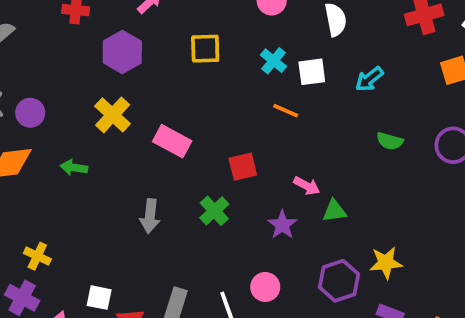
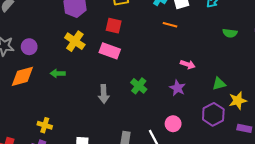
red square: (243, 167) -> (114, 26), moved, turned 35
green triangle: (334, 211) -> (219, 84), moved

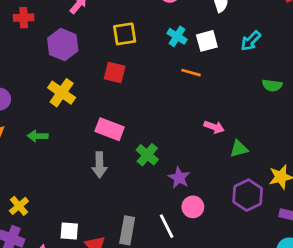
pink rectangle: (110, 51) -> (110, 129), moved
green triangle: (219, 84) -> (239, 149), moved
purple star: (177, 88) -> (179, 178), moved
yellow cross: (45, 125) -> (19, 206), turned 32

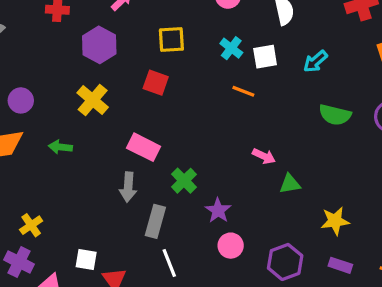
green semicircle: (272, 85) -> (335, 115), size x1.4
purple hexagon: (248, 195) -> (285, 262), moved
white line: (167, 226) -> (169, 263), moved
gray rectangle: (127, 230) -> (155, 221), moved

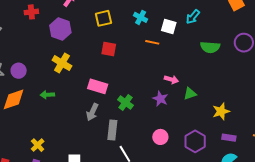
white square: (265, 57) -> (169, 26), moved, turned 35
red square: (156, 83) -> (109, 49), moved
gray arrow: (128, 187) -> (92, 112), turned 30
purple star: (218, 210) -> (160, 99), moved

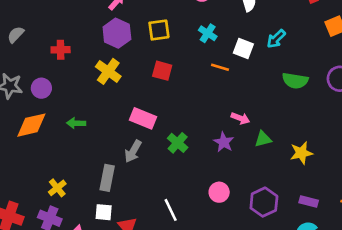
red cross: (31, 12) -> (61, 50), moved
purple hexagon: (60, 29) -> (117, 33), moved
yellow cross: (62, 63) -> (108, 71), moved
yellow star: (221, 111) -> (301, 153), moved
gray rectangle: (112, 130) -> (107, 178), moved

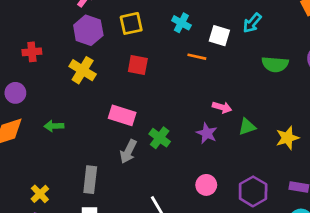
gray arrow: (133, 151) -> (128, 152), moved

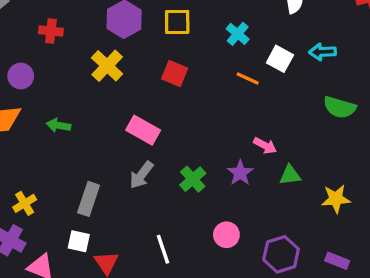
cyan arrow: (252, 23) -> (322, 52), turned 35
green cross: (160, 138) -> (193, 179), moved

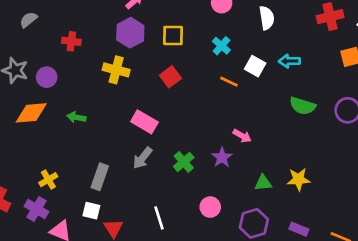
yellow cross: (107, 66) -> (116, 70), turned -30
red square: (175, 73) -> (170, 77), turned 30
green triangle: (290, 175) -> (263, 183), moved

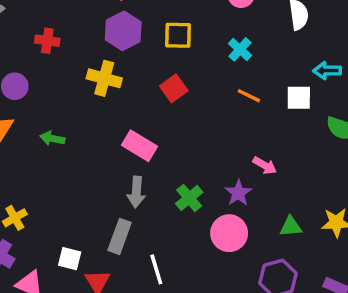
white square: (255, 66) -> (299, 98), moved, turned -30
gray arrow: (143, 158) -> (136, 192), turned -35
gray rectangle: (100, 177) -> (120, 236), moved
pink circle: (210, 207) -> (229, 233), moved, size x1.4

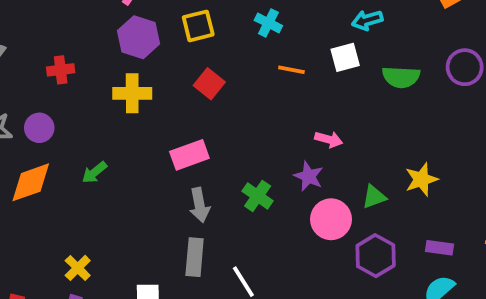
green arrow: (52, 138) -> (94, 172), turned -35
pink rectangle: (140, 146) -> (189, 155), turned -36
pink circle: (229, 233) -> (331, 219), moved

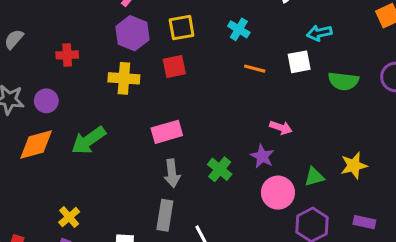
red square: (209, 84) -> (174, 67), moved, turned 35
green arrow: (94, 172) -> (88, 140), size x1.6

